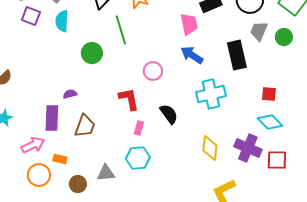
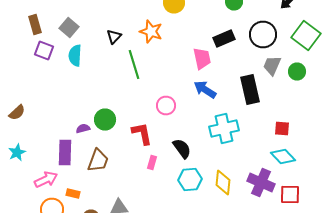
green circle: (92, 53) -> (105, 120), moved
cyan hexagon: (138, 158) -> (190, 180), moved

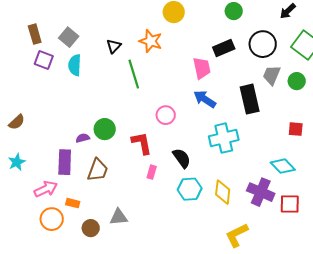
red square: (282, 128) -> (296, 129), moved

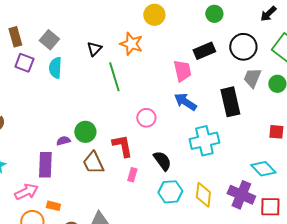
brown trapezoid: (98, 170) -> (93, 163), moved, turned 135

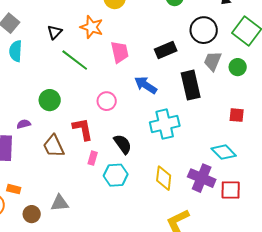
black rectangle: (204, 51) -> (166, 50), moved
pink trapezoid: (182, 71) -> (120, 52), moved
green line: (114, 77) -> (75, 60), turned -36
green circle: (85, 132) -> (50, 100), moved
cyan hexagon: (170, 192) -> (116, 175), moved

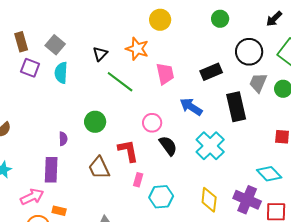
purple semicircle: (24, 124) -> (63, 139), moved, turned 104
cyan cross: (165, 124) -> (210, 146), turned -32
black semicircle: (123, 144) -> (168, 146), moved

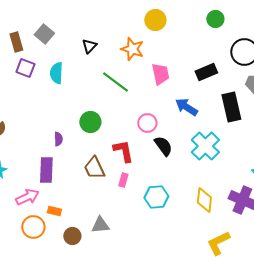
gray square: (55, 45) -> (44, 34), moved
black triangle: (100, 54) -> (89, 46), moved
pink rectangle: (138, 180) -> (123, 180), moved

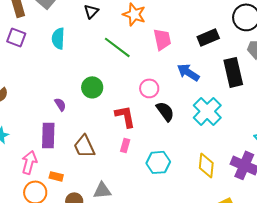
purple square: (25, 68) -> (16, 37), moved
purple semicircle: (58, 139) -> (60, 104), turned -32
brown trapezoid: (94, 168) -> (84, 146), moved
pink arrow: (27, 197) -> (29, 162), turned -50

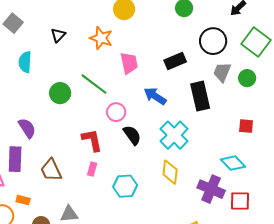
green line: (117, 47) -> (94, 84), moved
green circle: (92, 87) -> (60, 93), moved
purple semicircle: (60, 104) -> (27, 128), size x1.5
yellow diamond: (206, 165) -> (170, 172), moved

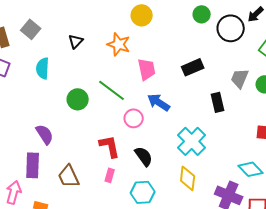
black circle: (213, 41) -> (231, 28), moved
blue arrow: (155, 96) -> (159, 102), moved
black rectangle: (200, 96) -> (218, 102), size x0.7
black semicircle: (132, 135) -> (144, 156), moved

